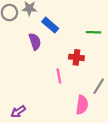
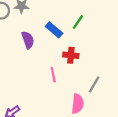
blue rectangle: (50, 25) -> (54, 30), moved
green line: (93, 32) -> (78, 22), moved, turned -56

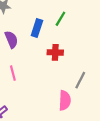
blue rectangle: (54, 30) -> (37, 28), turned 72
pink line: (53, 75) -> (13, 73), moved

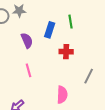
green line: (60, 19) -> (70, 22), turned -40
pink semicircle: (65, 100) -> (62, 95), moved

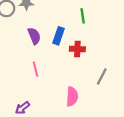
blue rectangle: (50, 30) -> (59, 36), moved

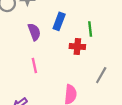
green line: (83, 16) -> (90, 29), moved
blue rectangle: (59, 36) -> (59, 21), moved

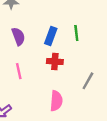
blue rectangle: (59, 21) -> (51, 36), moved
red cross: (77, 47) -> (55, 62), moved

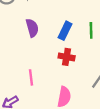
pink line: (19, 71) -> (31, 77), moved

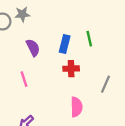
pink line: (31, 77) -> (24, 79), moved

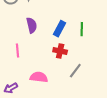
gray line: (105, 84) -> (75, 71), moved
pink semicircle: (76, 107) -> (39, 77), moved, turned -96

